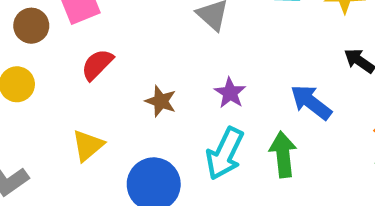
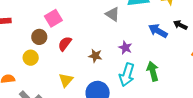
brown circle: (31, 26) -> (39, 37), moved
blue arrow: (311, 102) -> (158, 31), moved

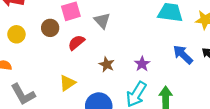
gray triangle: (112, 14) -> (102, 21), moved
yellow circle: (31, 58) -> (16, 34), moved

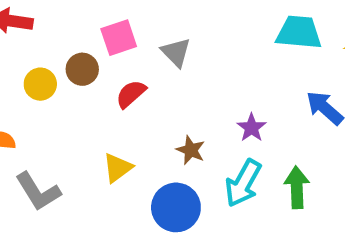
yellow circle: (16, 34) -> (40, 84), moved
brown star: (107, 64) -> (191, 150), moved

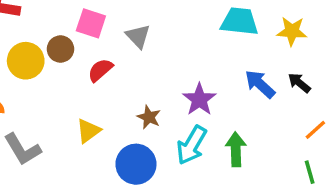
pink square: (119, 38) -> (91, 23), turned 36
yellow circle: (40, 84) -> (26, 61), size x1.4
purple star: (252, 128) -> (199, 99), size x1.4

